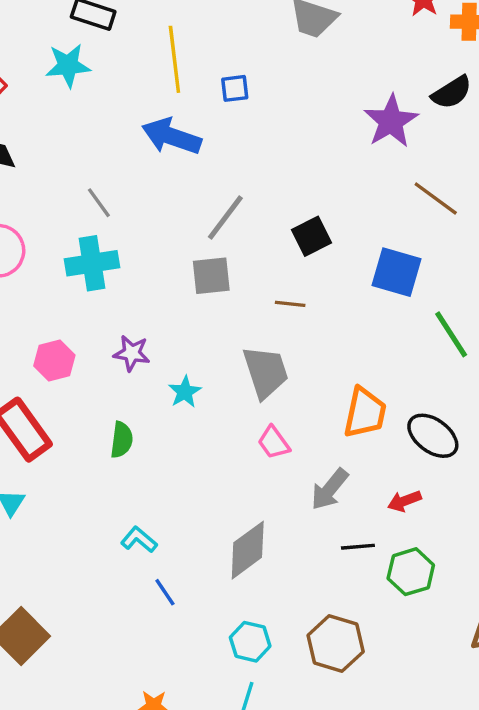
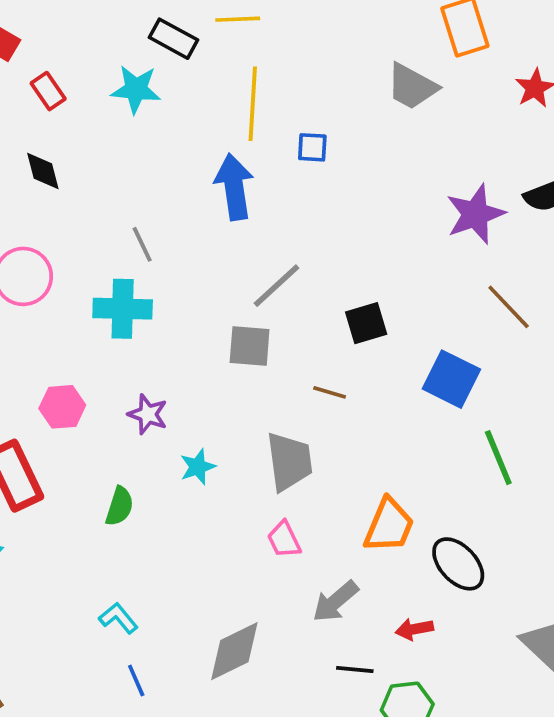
blue arrow: (172, 136) -> (234, 187), turned 52

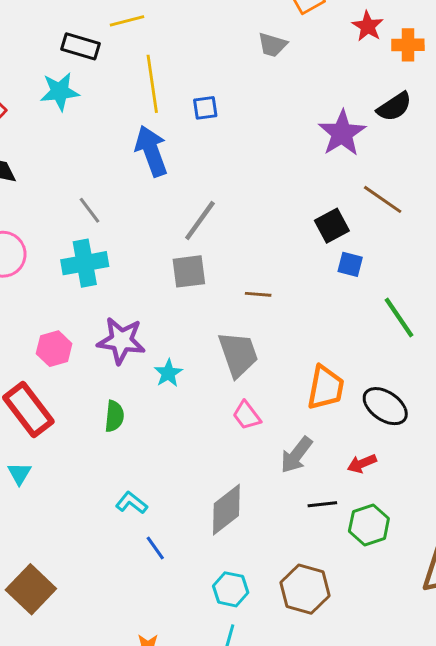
gray trapezoid: (412, 86) -> (272, 45), size x0.7
black square: (366, 323) -> (332, 226), moved
blue square: (451, 379) -> (350, 264), size x0.6
purple star: (148, 414) -> (121, 341), size x1.5

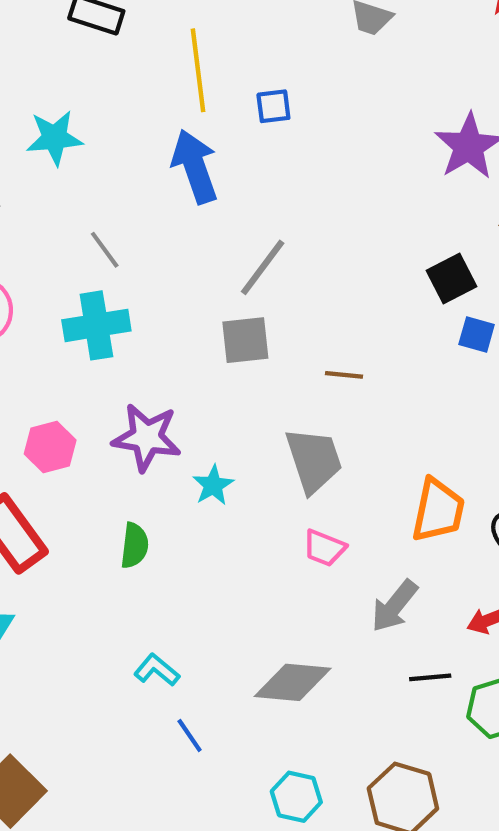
cyan star: (60, 92) -> (55, 138), moved
pink trapezoid: (247, 415) -> (324, 548), turned -32
gray diamond: (226, 510) -> (293, 682), turned 42

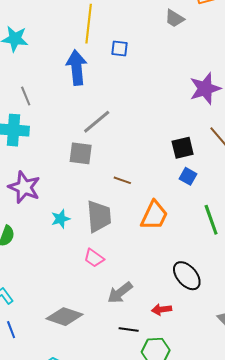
cyan star: (213, 485) -> (61, 219), moved
orange trapezoid: (438, 510) -> (154, 215), moved

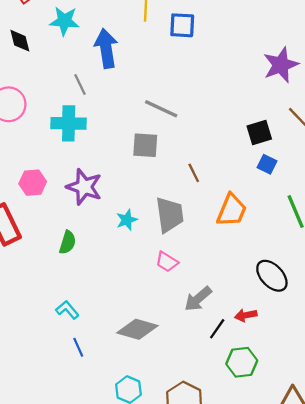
blue square: (119, 48) -> (182, 25), size x1.4
blue arrow: (77, 68) -> (106, 48), moved
gray line: (97, 122) -> (161, 109), turned 68
brown line: (122, 180) -> (194, 173), turned 48
black line: (129, 330) -> (217, 329), moved, turned -60

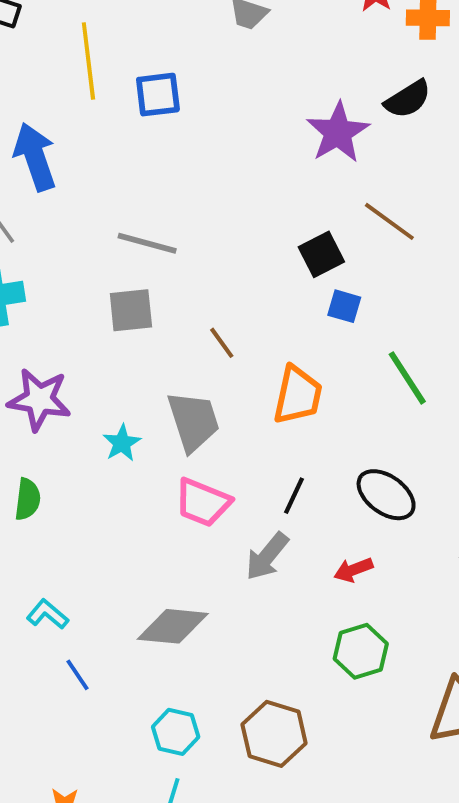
pink trapezoid: (167, 262) -> (203, 502), size x1.4
black line: (217, 329) -> (294, 496), moved

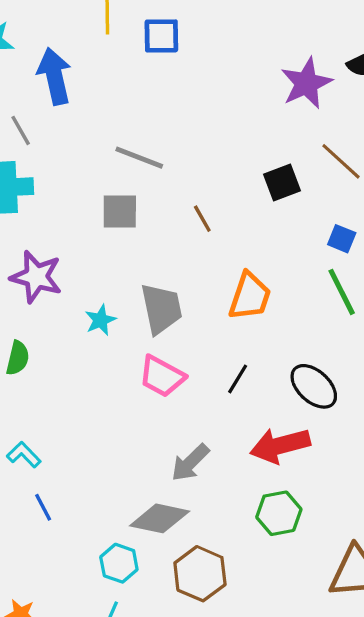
blue square: (344, 306) -> (342, 239), moved
brown line: (222, 343) -> (202, 219), moved
gray arrow: (267, 556) -> (190, 463), moved
red arrow: (353, 570) -> (280, 445), size x1.8
gray diamond: (173, 626) -> (160, 518), moved

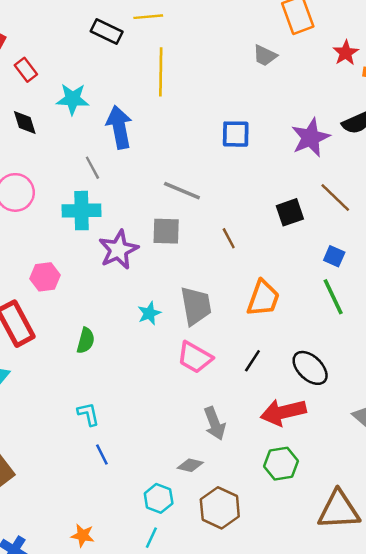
blue square: (161, 36) -> (236, 134), moved
purple star: (36, 277) -> (118, 250), moved, turned 30
cyan L-shape: (24, 455) -> (88, 414), turned 30
gray arrow: (190, 463) -> (215, 423), turned -68
gray diamond: (160, 518) -> (190, 465), size x0.6

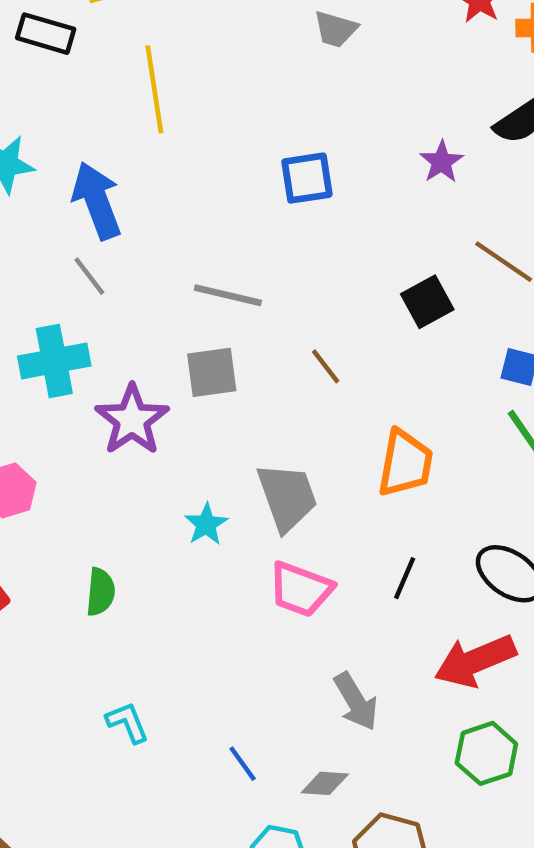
purple star: (310, 137) -> (442, 162), size x0.6
gray line: (92, 168) -> (89, 276), moved
blue line: (102, 454) -> (243, 764), moved

